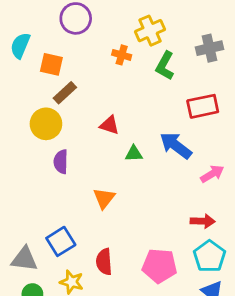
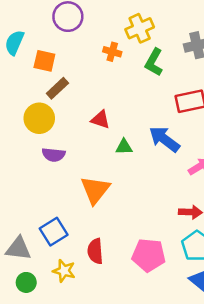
purple semicircle: (61, 162) -> (54, 155), turned -85
orange triangle: (104, 198) -> (95, 190), size x1.4

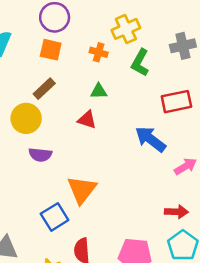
orange square: (44, 61) -> (51, 50), moved
green triangle: (124, 147) -> (99, 91), moved
blue square: (54, 232) -> (55, 217), moved

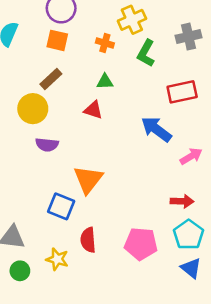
blue square: (55, 217) -> (61, 206), turned -36

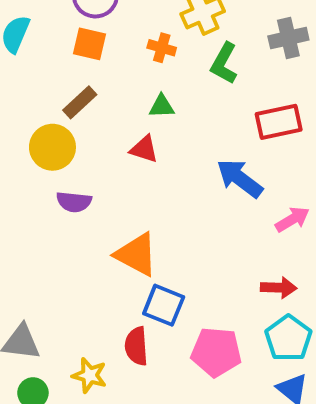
orange triangle: (88, 179) -> (136, 254), turned -40
blue square: (61, 206) -> (164, 305), moved

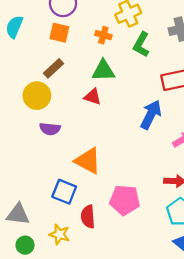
green triangle: (162, 106) -> (103, 71), size x1.5
blue arrow: (240, 178) -> (151, 115), turned 80
blue square: (164, 305) -> (64, 192), moved
pink pentagon: (216, 352) -> (125, 200), moved

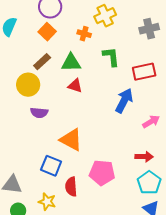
orange square: (59, 33) -> (47, 32), turned 30
green L-shape: (141, 45) -> (111, 57), moved, turned 145
green triangle: (103, 71) -> (71, 63), moved

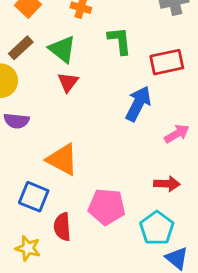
green triangle: (71, 63) -> (62, 49), turned 40
red triangle: (75, 86) -> (68, 82), turned 49
cyan pentagon: (149, 183) -> (157, 228), moved

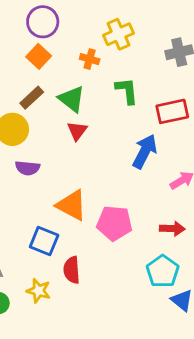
pink pentagon: (107, 207) -> (114, 223), moved

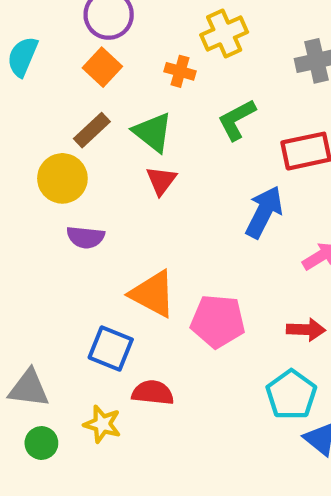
green L-shape: (127, 91) -> (237, 120), turned -112
red semicircle: (72, 270) -> (153, 393), turned 100

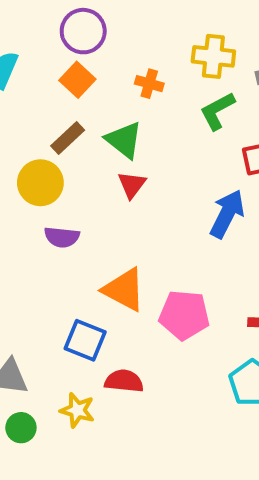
yellow cross: (224, 34) -> (213, 56), moved, turned 30
green L-shape: (237, 120) -> (217, 111), moved

